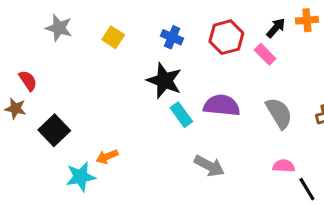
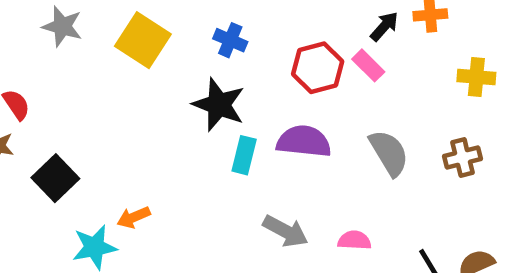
yellow square: (113, 37) -> (143, 40), size x1.6
red hexagon: (226, 37) -> (318, 68), moved
cyan rectangle: (181, 115) -> (244, 155), turned 50
pink semicircle: (284, 166) -> (354, 240), moved

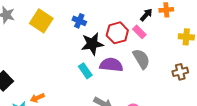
black star: (219, 105) -> (92, 44), moved, turned -30
gray semicircle: (389, 153) -> (141, 59), moved
cyan rectangle: (244, 155) -> (85, 71), turned -49

